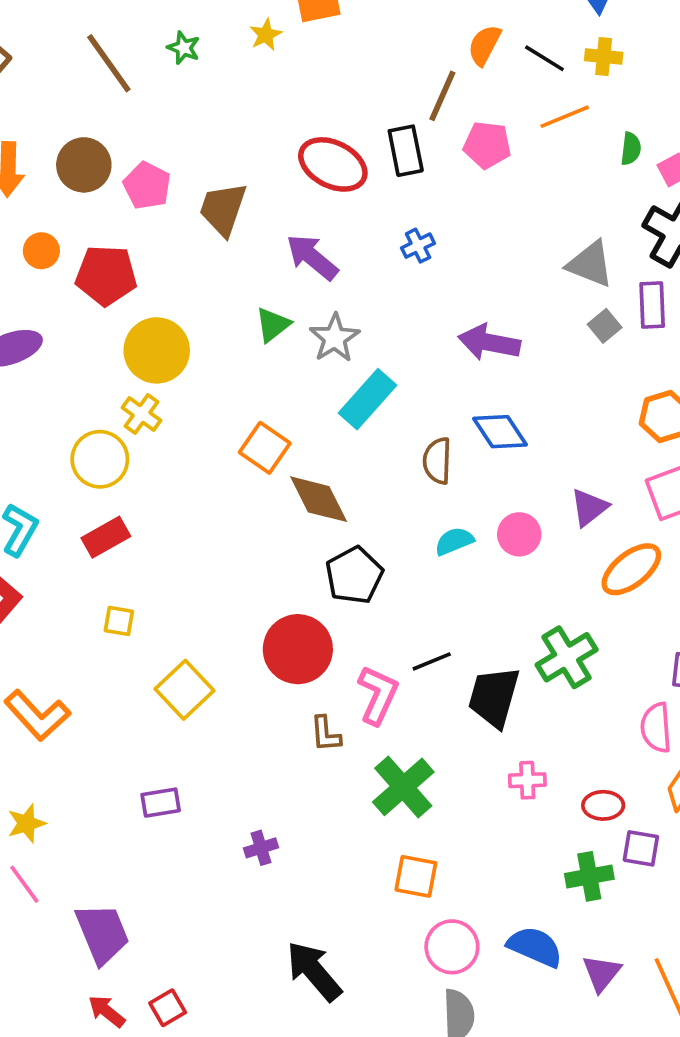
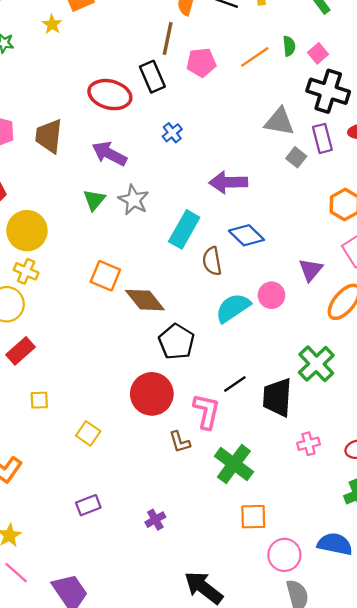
orange line: (565, 117) -> (255, 57), moved
cyan rectangle: (367, 399) -> (184, 229), moved
cyan semicircle: (454, 541) -> (233, 308), size x1.5
yellow square: (185, 690) -> (88, 433), size x0.7

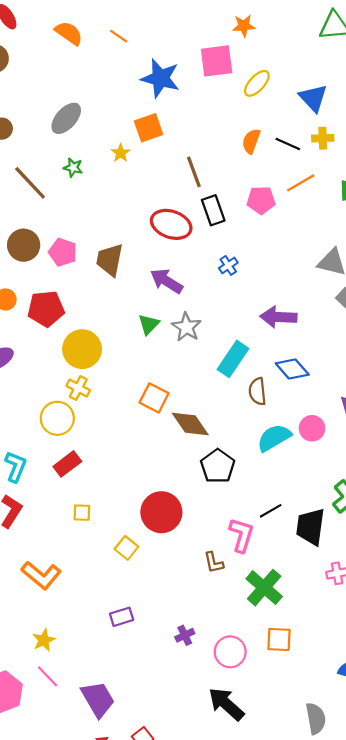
brown line: (168, 39) -> (194, 172), moved, turned -36
orange line: (255, 57) -> (301, 183), moved
red circle: (152, 394) -> (161, 512), moved
pink circle: (284, 555) -> (230, 652), moved

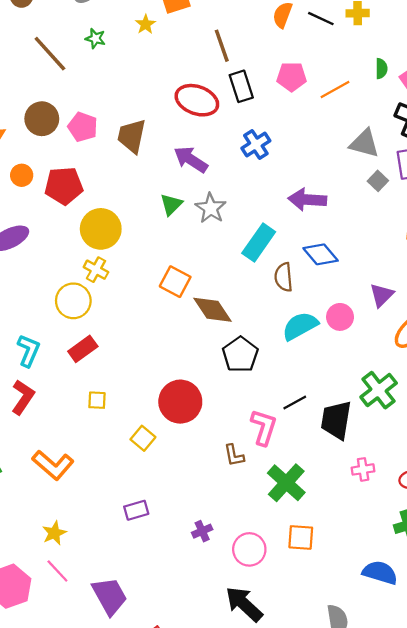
orange line: (301, 183) -> (335, 89), moved
blue cross: (228, 265) -> (256, 144), size x1.4

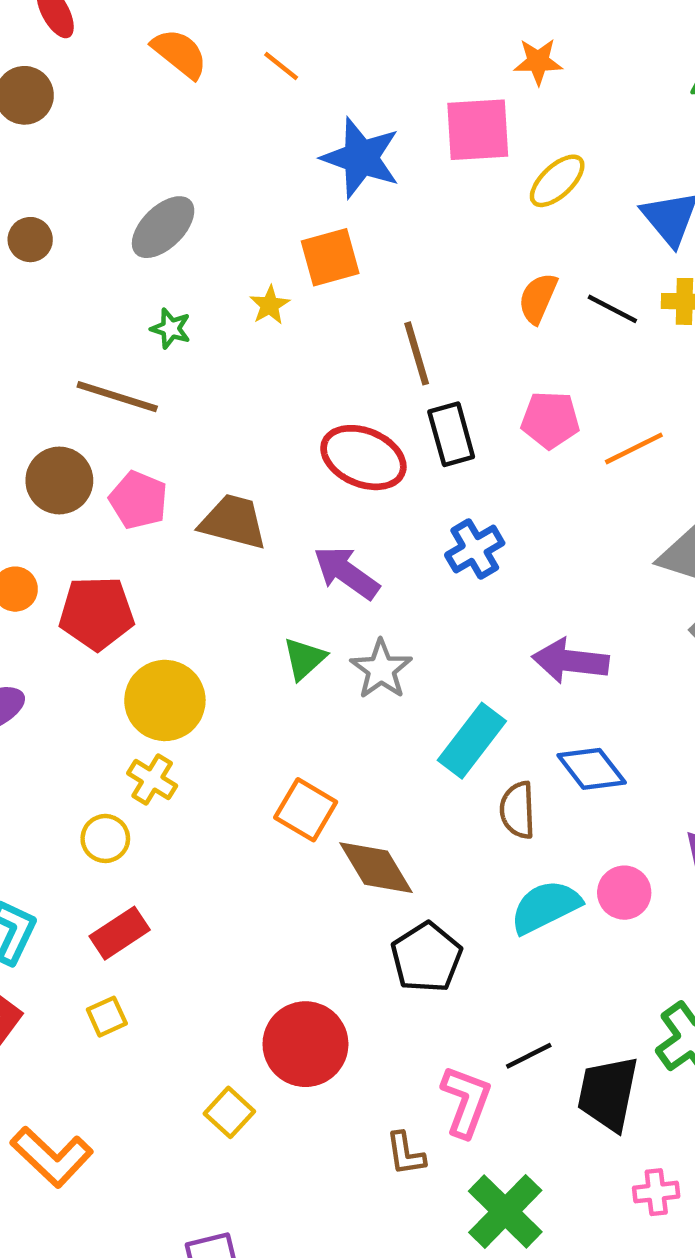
brown line: (50, 54) -> (117, 397), moved, turned -33
brown trapezoid: (132, 136) -> (233, 522), turned 90
yellow circle: (73, 301) -> (105, 838), size x0.7
yellow square: (97, 400) -> (107, 1017), moved, turned -30

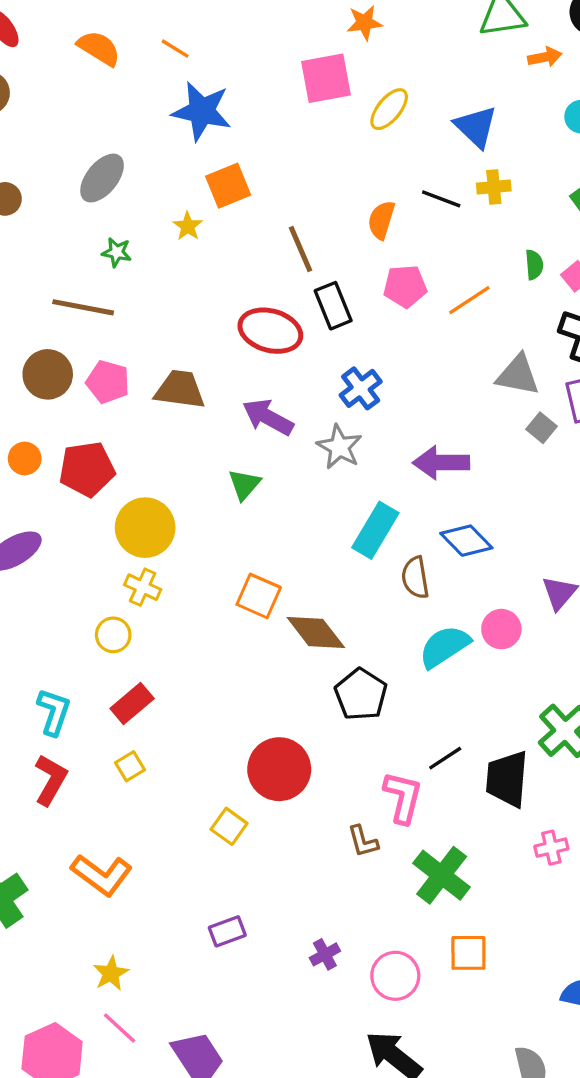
blue star: (361, 158) -> (202, 111), moved
orange semicircle: (538, 298) -> (381, 220), moved
gray star: (381, 669) -> (339, 447), moved

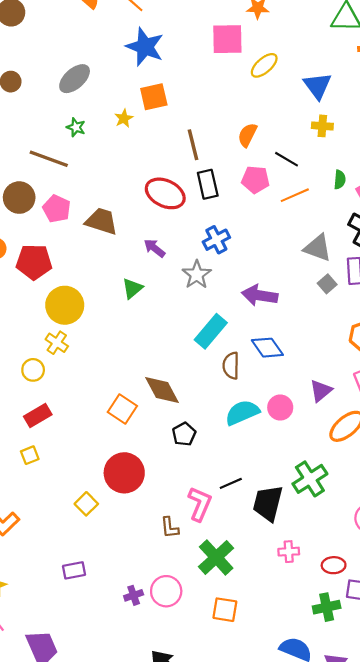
black line: (441, 199) -> (286, 159), moved
purple arrow: (268, 417) -> (154, 248), size x0.7
orange square: (259, 596) -> (122, 409), moved
black pentagon: (361, 694) -> (184, 434), size x0.7
pink circle: (395, 976) -> (166, 591), moved

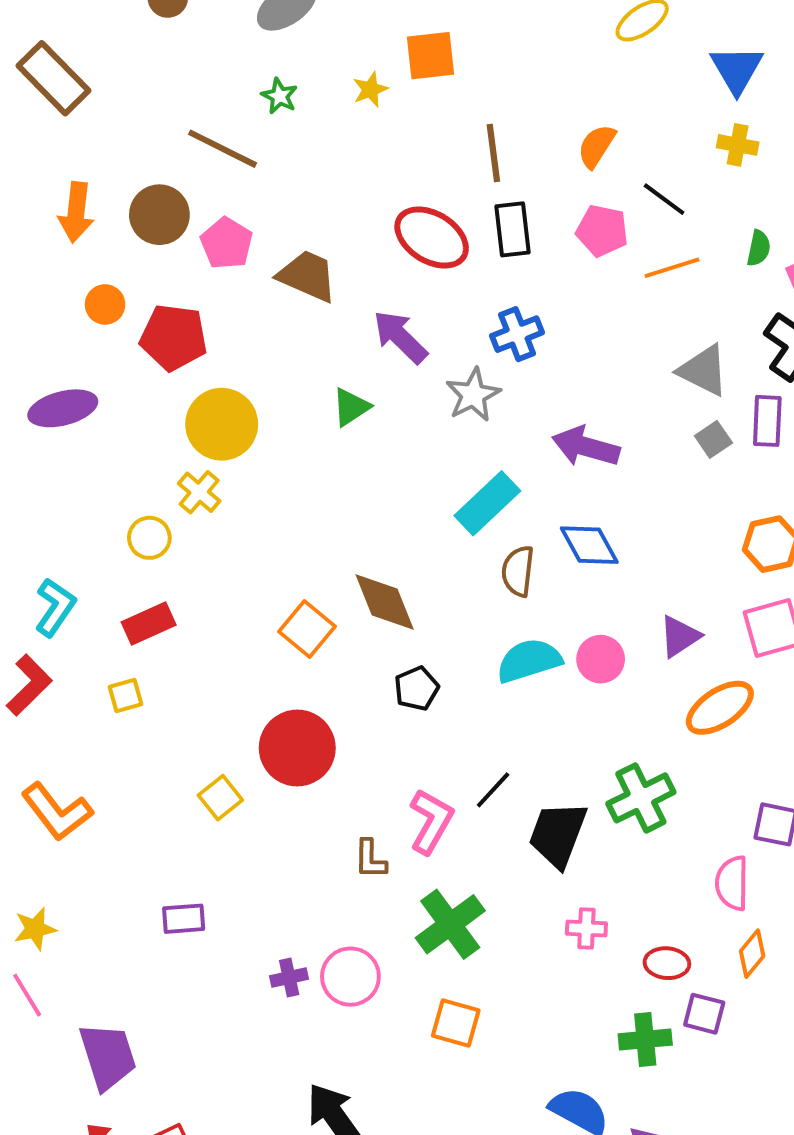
purple arrow: (154, 248) -> (400, 337), size x1.4
black line: (231, 483) -> (493, 790), turned -30

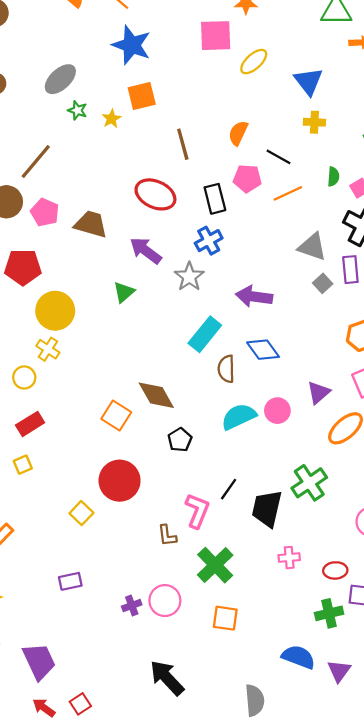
green star: (279, 96) -> (77, 110), moved
brown line: (223, 149) -> (36, 161), turned -69
black rectangle: (512, 229) -> (215, 199), moved

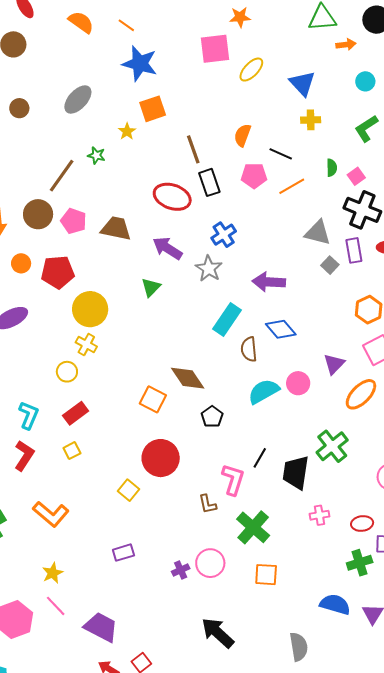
green star: (77, 110) -> (96, 155), moved
black rectangle: (215, 199) -> (209, 182), moved
purple trapezoid: (39, 661) -> (101, 627), turned -33

